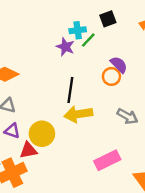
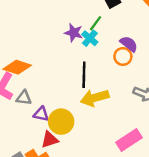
cyan cross: (78, 30) -> (90, 38), moved, turned -35
purple triangle: (12, 131) -> (41, 114), moved

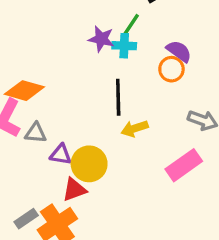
cyan cross: (90, 38) -> (124, 46), turned -35
yellow arrow: (95, 98) -> (135, 129), size x0.7
pink rectangle: (129, 140) -> (184, 165), moved

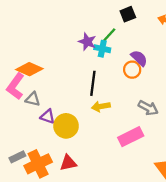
red triangle: (74, 190) -> (68, 163), moved

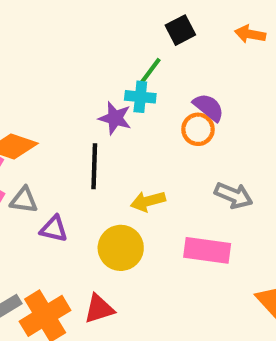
purple star: (87, 42) -> (115, 118), moved
black line: (93, 83) -> (94, 166), moved
yellow circle: (66, 126) -> (121, 248), moved
pink rectangle: (131, 137) -> (207, 250), turned 40

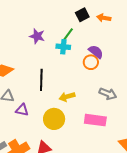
orange arrow: (250, 34) -> (104, 18), moved
purple star: (115, 118) -> (37, 36), moved

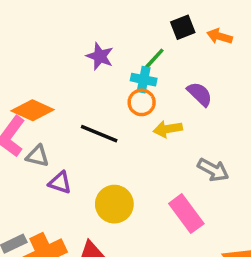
orange circle: (91, 62) -> (142, 102), moved
black line: (41, 80) -> (99, 134), turned -75
yellow arrow: (67, 97) -> (168, 129), moved
pink rectangle: (95, 120) -> (186, 214), turned 40

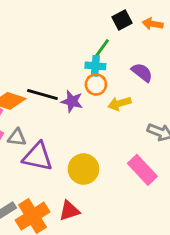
purple star: (100, 56) -> (72, 101), moved
black line: (99, 134) -> (42, 94), moved
purple triangle: (60, 183) -> (38, 157), size x1.6

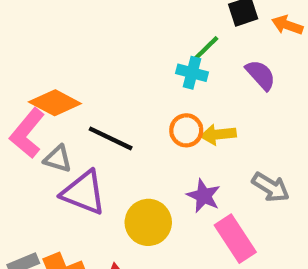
purple semicircle: (142, 72) -> (261, 75), moved
orange circle: (96, 84) -> (186, 130), moved
black line: (42, 94) -> (111, 138), moved
purple star: (72, 101) -> (204, 196), moved

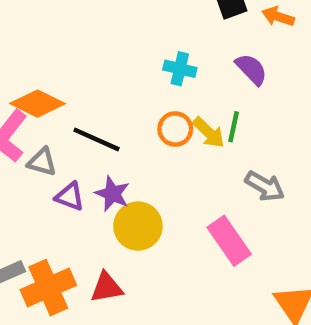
green line: (206, 48) -> (234, 127), moved, turned -32
yellow arrow: (218, 135) -> (209, 133), turned -128
purple triangle: (84, 193) -> (70, 197), size x0.6
purple star: (204, 196) -> (112, 194), moved

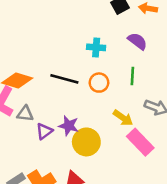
yellow arrow: (209, 133) -> (123, 118), moved
black line: (97, 139) -> (64, 79), moved
purple triangle: (70, 197) -> (44, 131), turned -48

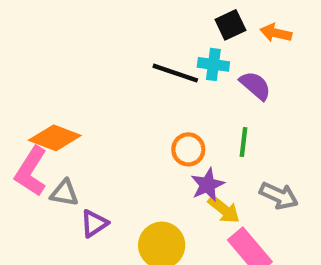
cyan cross: (96, 47) -> (213, 64), moved
black line: (64, 79) -> (175, 73), moved
purple star: (69, 126) -> (207, 185), moved, turned 30

